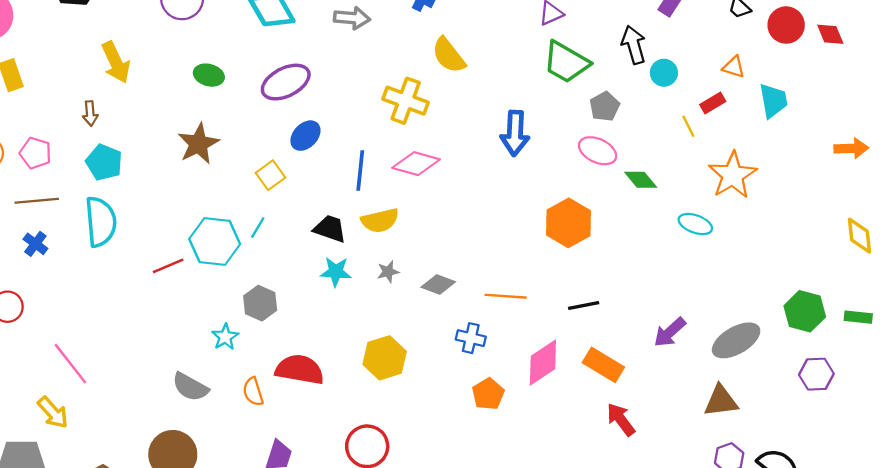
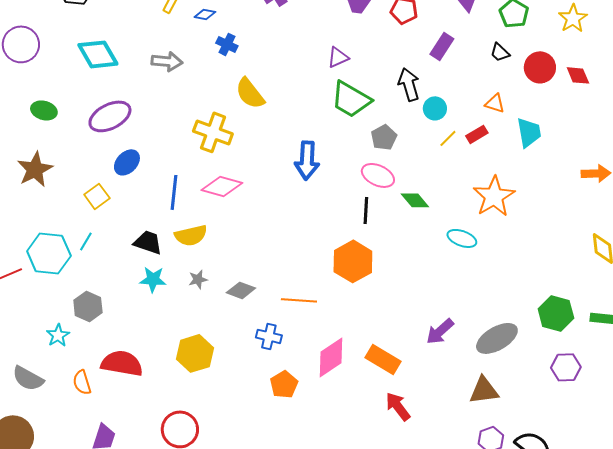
yellow line: (688, 126) -> (448, 138), moved, turned 72
orange hexagon: (568, 223) -> (353, 261), moved
black line: (584, 305) -> (366, 210), moved, turned -76

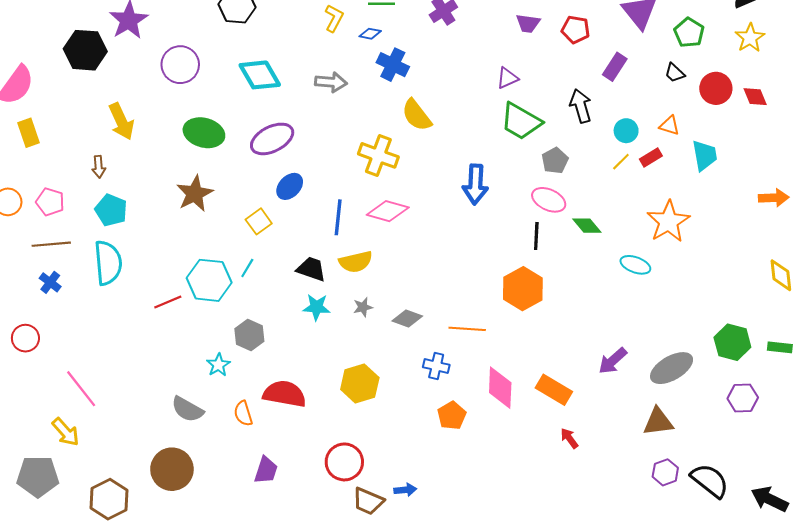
blue cross: (227, 44) -> (393, 65), size x1.4
cyan circle: (435, 108) -> (626, 131), moved
green ellipse: (44, 110) -> (204, 133), size x1.5
pink diamond: (331, 357) -> (500, 388), turned -54
red arrow: (398, 406) -> (569, 438), size x0.7

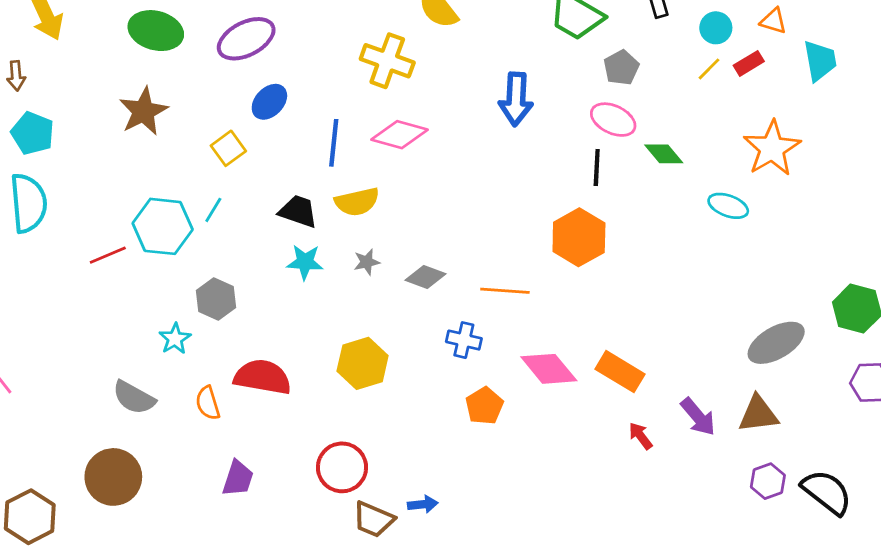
purple arrow: (613, 361) -> (698, 417), moved, turned -88
pink diamond: (500, 388) -> (549, 369), turned -42

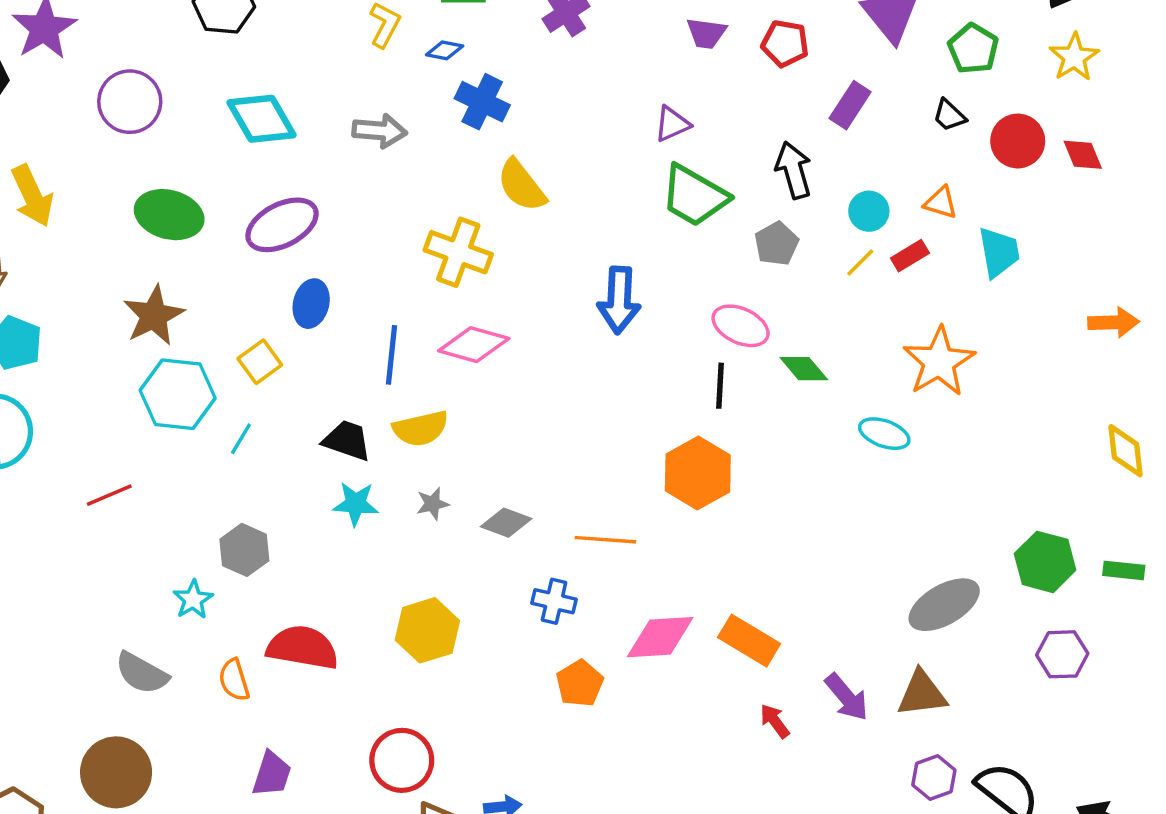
gray pentagon: (621, 68) -> (776, 244), moved
blue ellipse: (269, 102) -> (311, 304), turned -30
cyan hexagon: (163, 226) -> (178, 394), moved
pink diamond: (549, 369) -> (660, 637), turned -54

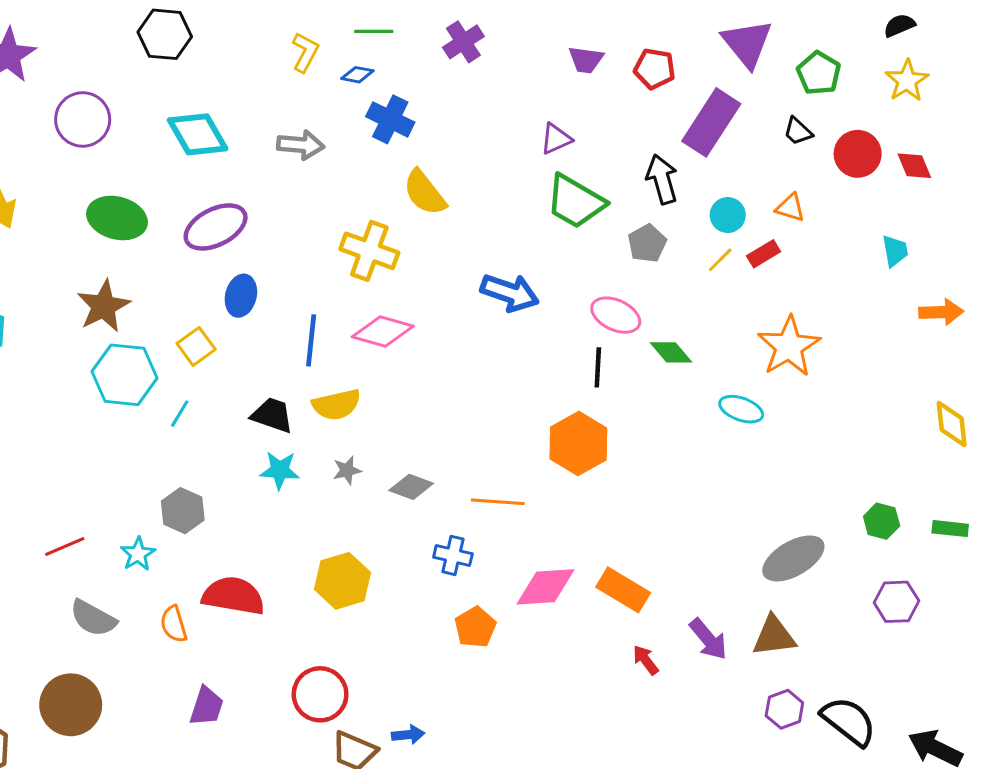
purple rectangle: (850, 105) -> (711, 122), size x1.6
cyan trapezoid: (999, 252) -> (895, 251), moved, size x0.7
blue arrow: (619, 300) -> (510, 293), turned -74
red line: (109, 495) -> (65, 547), moved
green hexagon: (1045, 562) -> (882, 521), size x0.7

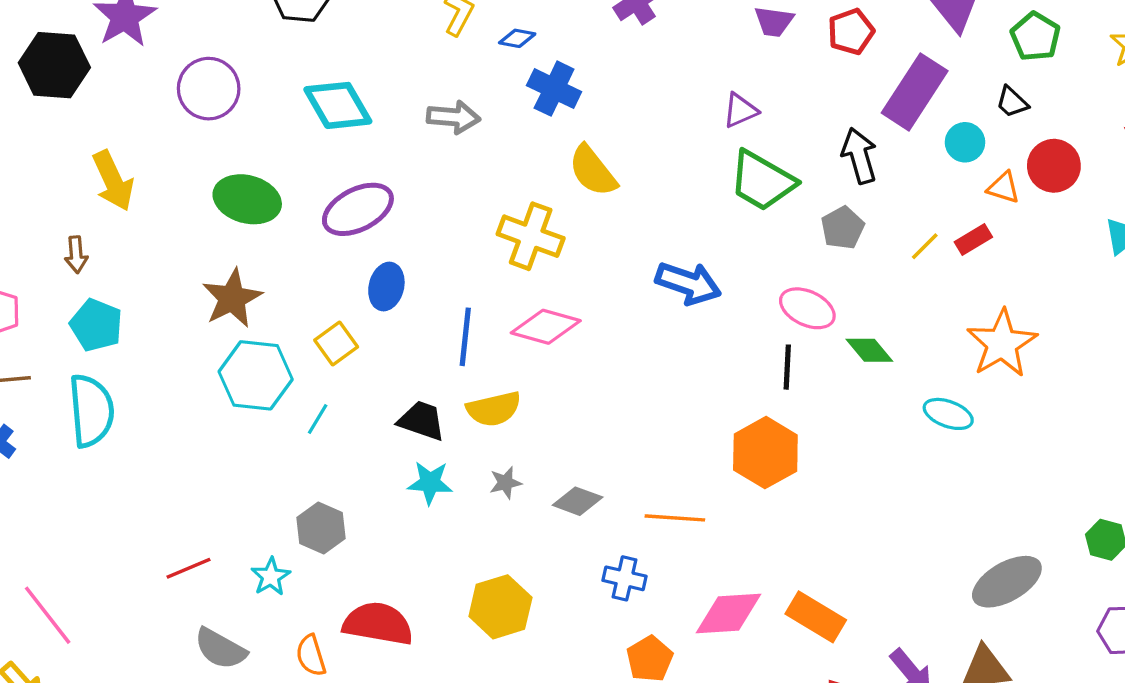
red pentagon: (655, 69) -> (851, 32), turned -30
red circle: (858, 154) -> (1054, 166), moved
cyan circle: (728, 215) -> (965, 142), moved

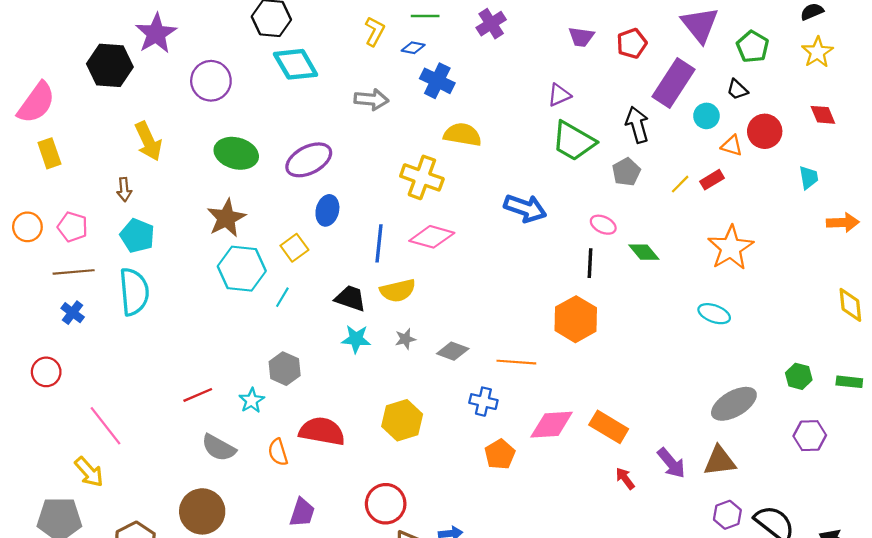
cyan diamond: (338, 105) -> (296, 64), moved
yellow semicircle: (593, 171) -> (463, 135), turned 138
pink ellipse: (807, 308) -> (603, 225), size x0.7
cyan ellipse: (948, 414) -> (714, 314), moved

